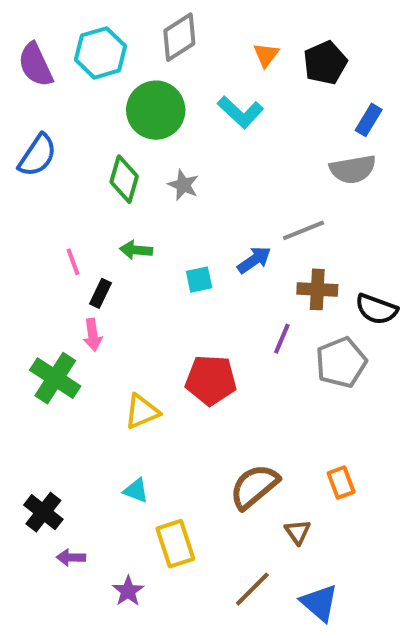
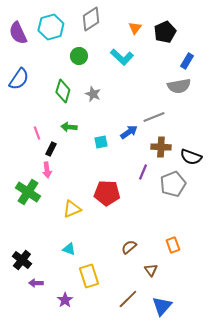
green circle: (156, 110) -> (79, 56), size x0.6
brown semicircle: (254, 487) -> (129, 247), size x0.6
blue triangle: (319, 603) -> (162, 306), turned 30

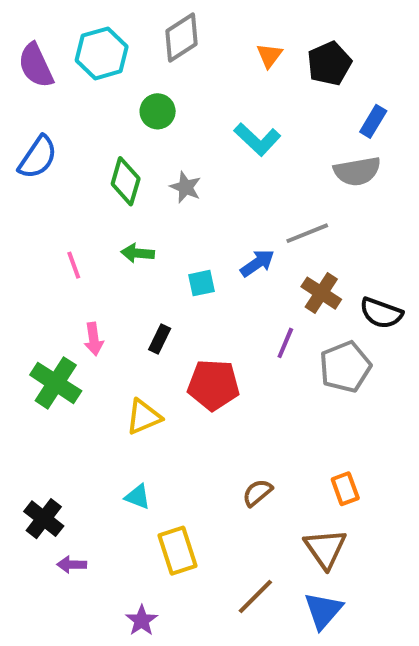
cyan L-shape: (122, 57) -> (257, 139), moved
brown cross: (161, 147) -> (321, 293), turned 30
black rectangle: (51, 149) -> (160, 339), moved
brown triangle: (151, 270) -> (325, 549), moved, size x1.6
purple star: (65, 300) -> (142, 620), moved

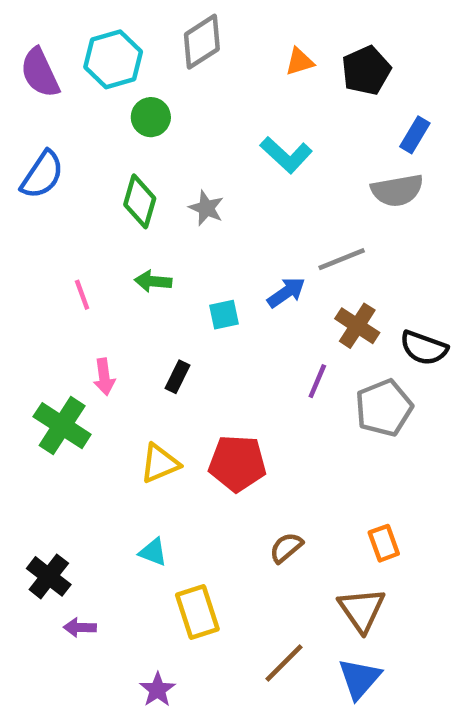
orange triangle: (269, 55) -> (300, 62), turned 36
green circle: (158, 111) -> (151, 117), moved
red pentagon: (213, 385) -> (237, 463), moved

